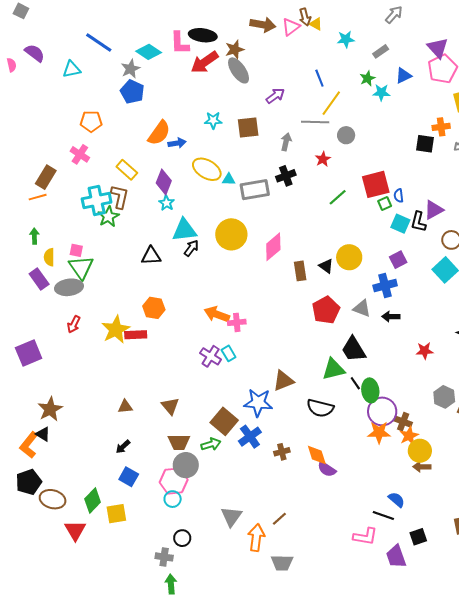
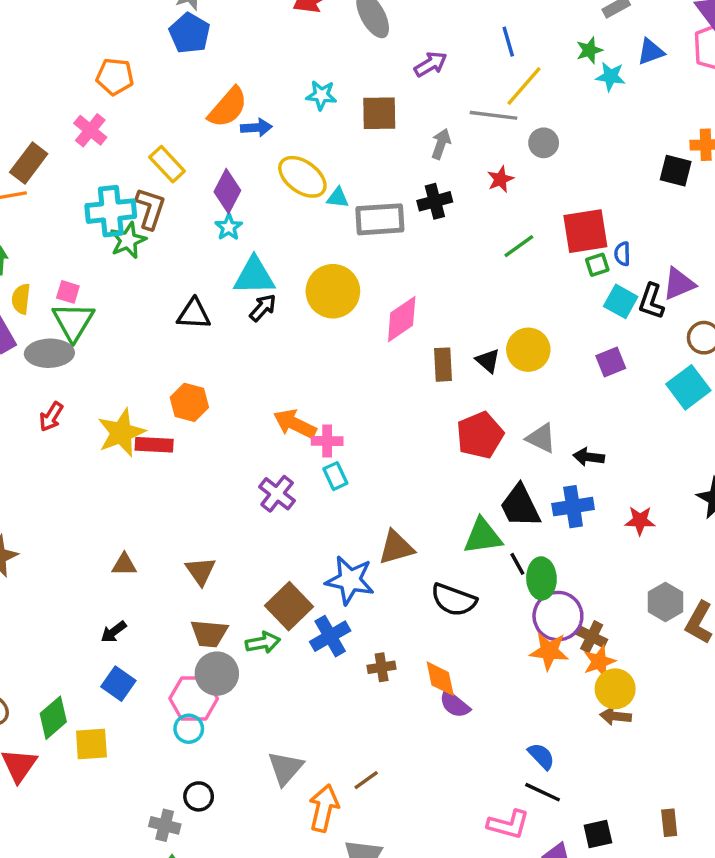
blue cross: (385, 285) -> (573, 507), moved
cyan rectangle: (229, 353) -> (335, 476), moved
blue semicircle: (397, 500) -> (541, 756), moved

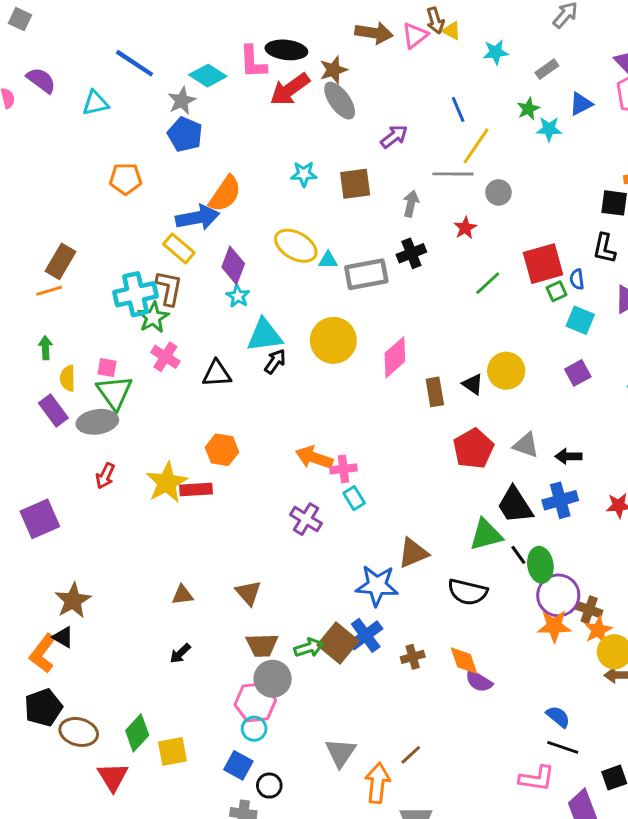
blue arrow: (256, 128) -> (198, 218), moved, size x1.6
pink cross: (90, 130) -> (165, 357), moved
black L-shape: (651, 301) -> (604, 248), moved
brown square: (289, 606) -> (338, 643), moved
blue square: (118, 684) -> (238, 765), moved

